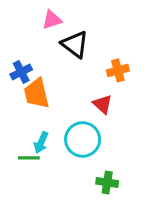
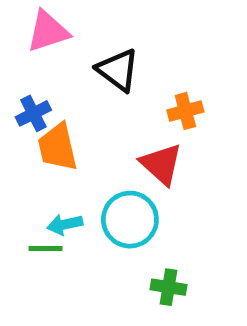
pink triangle: (52, 20) -> (48, 31), moved, size x1.4
red triangle: (103, 104) -> (161, 164), size x1.4
cyan arrow: (41, 143) -> (65, 224), turned 55

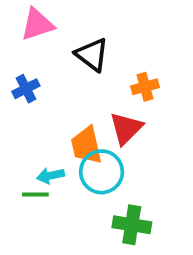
orange trapezoid: (58, 147) -> (86, 145), moved
red triangle: (161, 164) -> (126, 128), turned 33
green cross: (169, 287) -> (132, 225), size x1.4

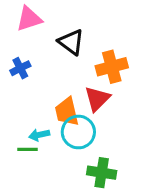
orange cross: (145, 87) -> (112, 67), size x1.5

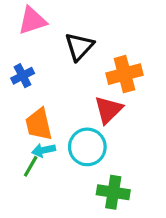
black triangle: (71, 42) -> (79, 47), turned 36
orange trapezoid: (67, 112) -> (39, 124), moved
green line: (28, 149) -> (31, 166), turned -60

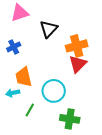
red triangle: (108, 110) -> (78, 64), moved
cyan arrow: (44, 150) -> (13, 93), moved
green line: (31, 166) -> (30, 110), moved

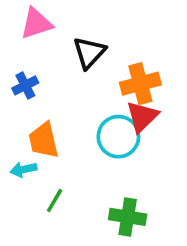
cyan circle: (54, 91) -> (118, 137), moved

